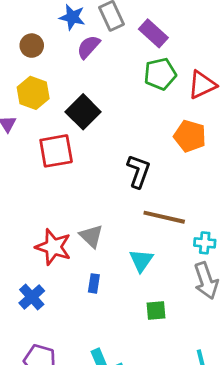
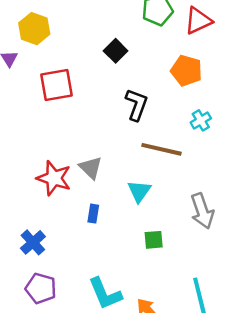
black square: (83, 112) -> (116, 51), moved, size x0.7
cyan cross: (205, 243) -> (201, 120), moved, turned -36
blue cross: (32, 297) -> (33, 242), moved

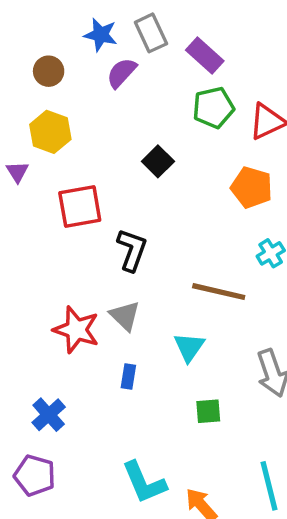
black L-shape: (137, 105) -> (132, 250), moved
purple pentagon: (41, 288) -> (35, 475), moved

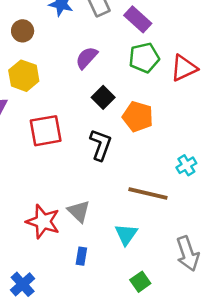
purple semicircle: (121, 73) -> (87, 58), moved
orange pentagon: (252, 187) -> (138, 117), moved
black L-shape: (132, 250) -> (101, 145), moved
green square: (208, 411) -> (140, 282), turned -30

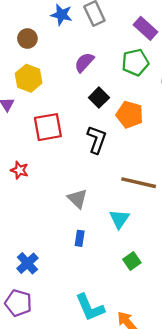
purple rectangle: (138, 19) -> (145, 28), moved
red star: (43, 222) -> (19, 170), moved, size x0.6

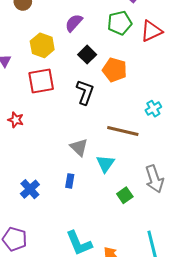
yellow hexagon: (29, 78) -> (42, 45), moved
gray triangle: (77, 199) -> (79, 147), moved
green square: (132, 261) -> (125, 195), moved
blue cross: (27, 263) -> (30, 189), moved

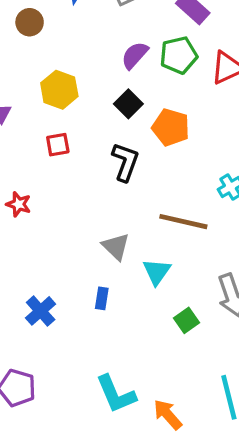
purple semicircle: (74, 23) -> (135, 55), moved
red square: (41, 81) -> (58, 145), size x0.6

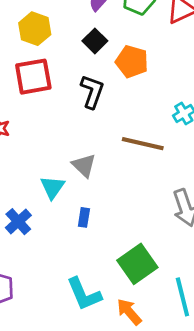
red square: (58, 145) -> (33, 77), size x1.8
cyan triangle: (157, 272) -> (53, 187), moved
blue rectangle: (102, 298) -> (84, 217), moved
green square: (186, 320) -> (137, 264), moved, size x1.8

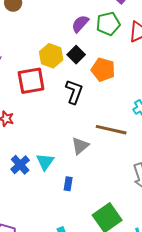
yellow hexagon: (35, 29) -> (51, 56), moved
gray triangle: (84, 165) -> (80, 146), moved, turned 36
blue cross: (18, 222) -> (20, 165), moved

